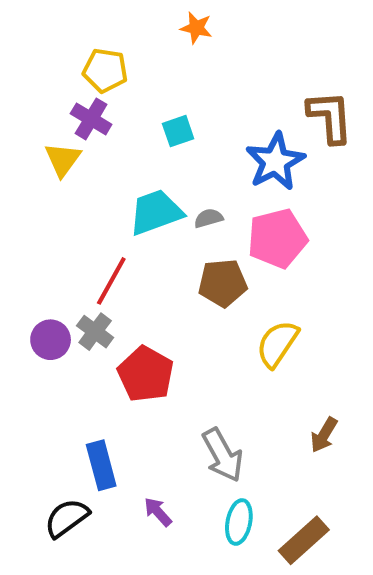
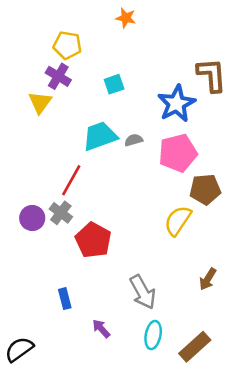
brown pentagon: (223, 283) -> (205, 189), moved
blue rectangle: (101, 465) -> (65, 299), size x0.7
black semicircle: (67, 518) -> (19, 349), moved

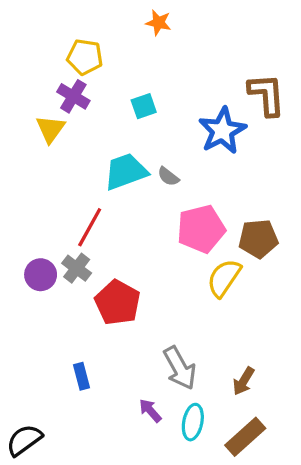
gray semicircle: (134, 140) -> (168, 176), turned -126
pink pentagon: (178, 153) -> (201, 229), moved
brown arrow: (208, 279) -> (244, 381), moved
purple arrow: (101, 328) -> (150, 411), moved

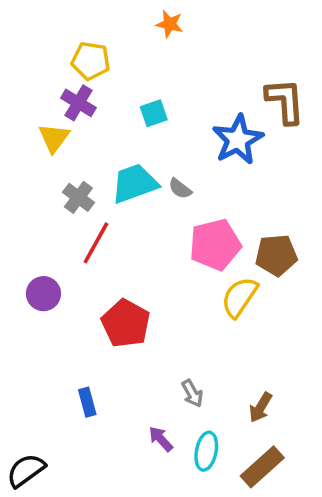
gray cross: (77, 268) -> (78, 197), moved
gray arrow: (180, 368) -> (192, 393), size x0.6

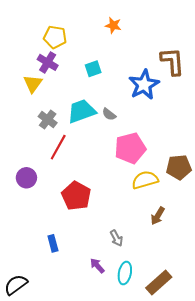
orange star: (170, 24) -> (113, 25), moved
brown pentagon: (276, 255) -> (179, 167), moved
yellow semicircle: (240, 297) -> (145, 180), turned 40
brown arrow: (261, 407) -> (158, 216), moved

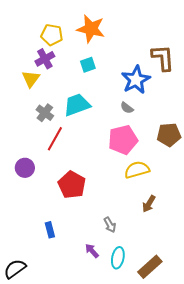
orange star: (113, 25) -> (91, 29), moved, size x1.8
purple cross: (48, 62) -> (45, 59), turned 30
gray semicircle: (109, 114) -> (127, 108), moved
brown pentagon: (179, 167) -> (169, 135), moved

